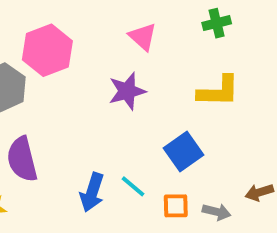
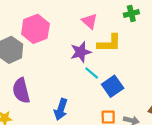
yellow L-shape: (219, 91) -> (109, 43), moved
cyan line: (133, 186) -> (92, 73), moved

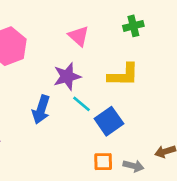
yellow L-shape: (109, 43) -> (123, 75), moved
blue arrow: (61, 109) -> (41, 110), moved

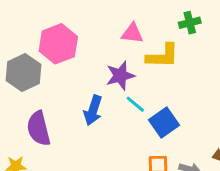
pink triangle: (79, 36) -> (132, 33), turned -35
yellow L-shape: (123, 75) -> (163, 56), moved

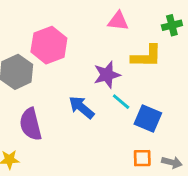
pink triangle: (132, 33) -> (118, 21), moved
blue arrow: (93, 110) -> (81, 107), turned 112
blue square: (164, 122) -> (148, 119), turned -32

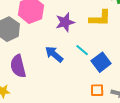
purple star: (107, 75) -> (65, 22), moved
blue square: (148, 119) -> (101, 62), turned 30

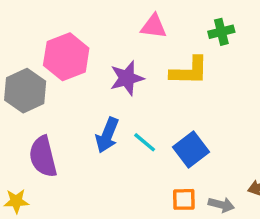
cyan line: (82, 50) -> (145, 142), moved
blue arrow: (54, 54) -> (107, 135), turned -108

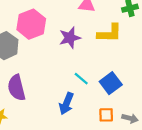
blue arrow: (107, 135) -> (66, 104), moved

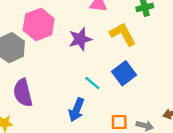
yellow L-shape: (110, 33) -> (123, 34), turned -120
blue square: (111, 83) -> (124, 73), moved

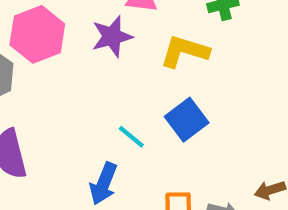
yellow L-shape: (123, 34) -> (185, 51), turned -44
purple star: (80, 39) -> (112, 36), moved

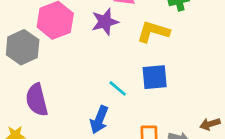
blue square: (187, 120) -> (155, 77), turned 32

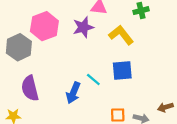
yellow L-shape: (153, 32) -> (121, 35), turned 35
blue arrow: (99, 120) -> (73, 93), moved

